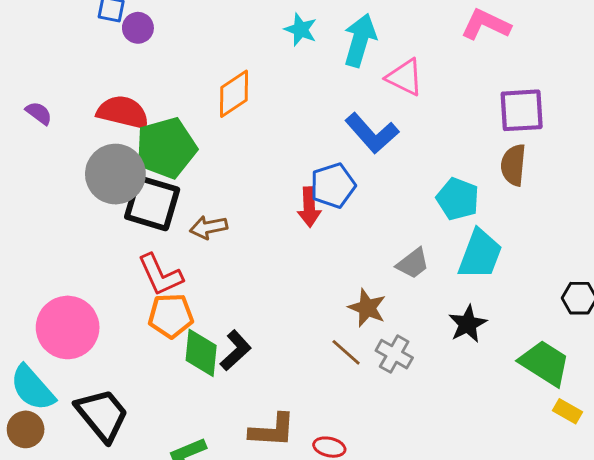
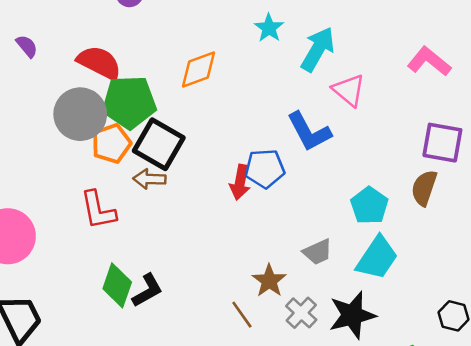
black square: (152, 203) -> (159, 144), moved
orange pentagon: (171, 316) -> (111, 144), moved, turned -30
black star: (468, 324) -> (352, 315), size x1.4
gray cross: (394, 354) -> (301, 313), moved

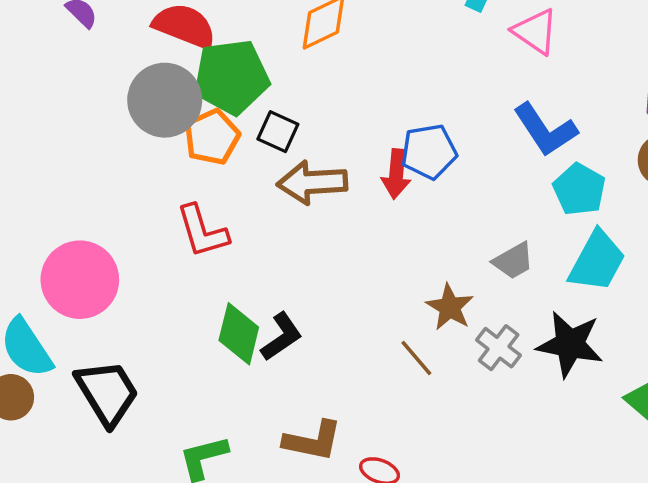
blue L-shape: (309, 132) -> (545, 130), moved
black square: (159, 144) -> (278, 132), size x0.6
brown arrow: (149, 179) -> (312, 182), moved, size x1.5
black star: (352, 315) -> (570, 344), turned 30

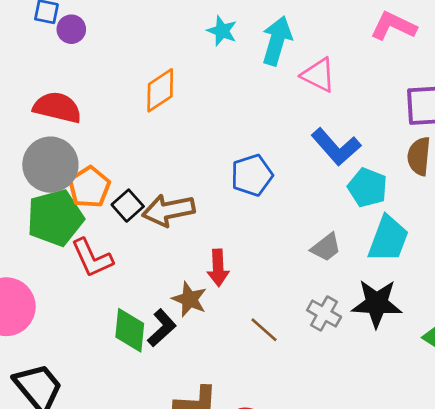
green pentagon: (231, 77) -> (55, 218), moved
black square: (278, 132) -> (128, 206), moved, turned 32
red arrow: (396, 174) -> (218, 268), moved
brown star: (450, 307) -> (189, 299), moved

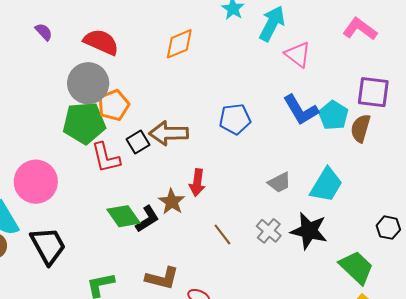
cyan pentagon: (367, 188) -> (333, 115), moved
black square: (128, 206) -> (138, 142), moved
green diamond: (130, 330) -> (123, 216), turned -52

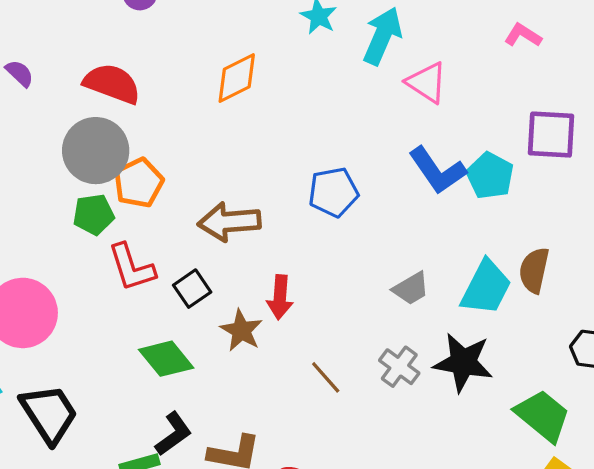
pink L-shape: (360, 29) -> (523, 35), size x0.7
green pentagon: (84, 123) -> (94, 214), size x0.6
brown semicircle: (361, 128) -> (534, 270), moved
black square: (138, 142) -> (192, 289), moved
black L-shape: (147, 219) -> (174, 434), moved

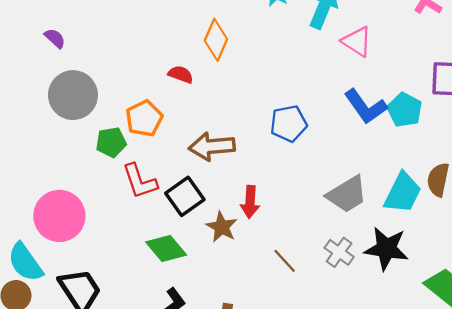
orange diamond: (237, 78) -> (216, 40), turned -39
red semicircle: (112, 84) -> (181, 74), moved, size x0.6
gray circle: (96, 151) -> (73, 95), moved
black square: (192, 289) -> (185, 196), size x1.4
gray trapezoid: (411, 289) -> (347, 194), size x1.5

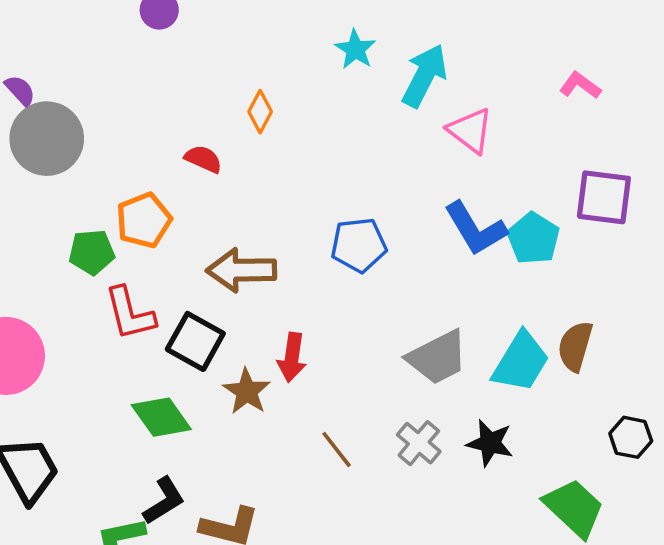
orange diamond: (216, 40) -> (260, 112), size x0.7
gray circle: (73, 95) -> (47, 139), moved
black square: (185, 196) -> (195, 341), turned -30
black star: (386, 249) -> (490, 443), size x0.7

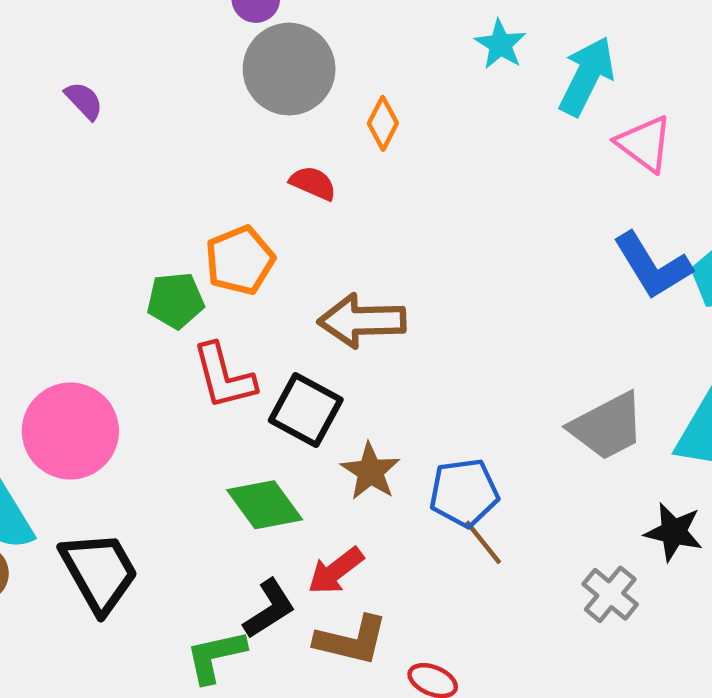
gray circle: (47, 139) -> (289, 69), moved
blue pentagon: (359, 245) -> (464, 493), moved
red arrow: (292, 357) -> (336, 571), moved, turned 45
gray cross: (419, 443) -> (610, 594), moved

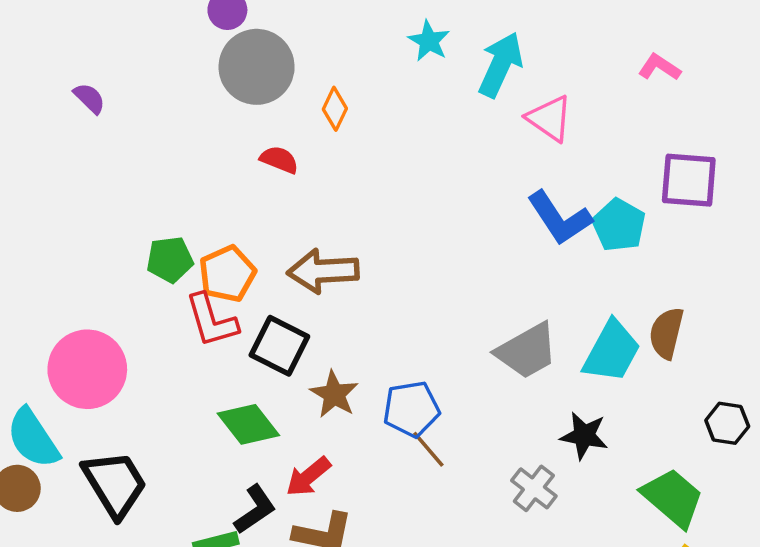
orange pentagon: (240, 260) -> (227, 274), moved

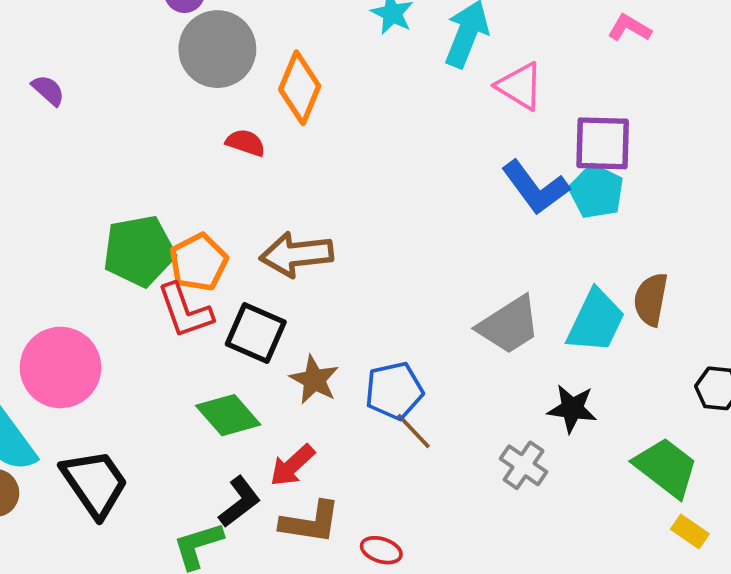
orange diamond: (335, 109) -> (300, 88), size x1.6
purple square: (689, 180) -> (603, 143), moved
green pentagon: (170, 260) -> (139, 251), size x1.5

